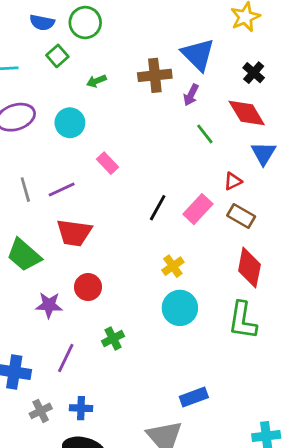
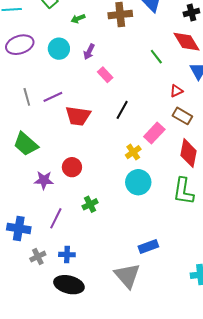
black cross: (254, 73) -> (191, 13), turned 35
purple arrow: (191, 95) -> (89, 52), moved
pink rectangle: (107, 163) -> (105, 75), moved
pink rectangle: (198, 209) -> (154, 133), moved
red trapezoid: (74, 233) -> (78, 116), moved

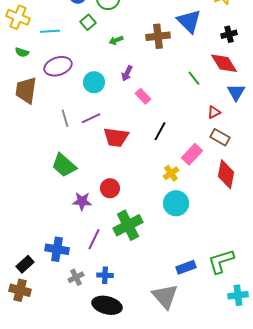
cyan circle: (59, 49) -> (94, 82), moved
green L-shape: (183, 191) -> (221, 261), moved, turned 64
green cross: (90, 204) -> (128, 225), size x1.8

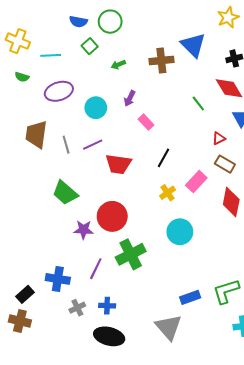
brown trapezoid: (26, 90) -> (36, 134), moved
yellow cross: (171, 173) -> (168, 193), moved
red circle: (110, 188) -> (112, 216), size x1.5

